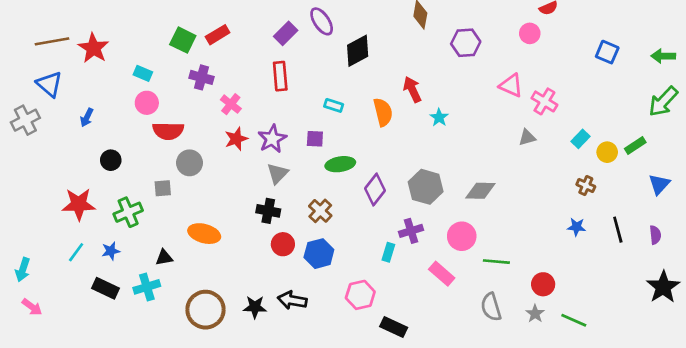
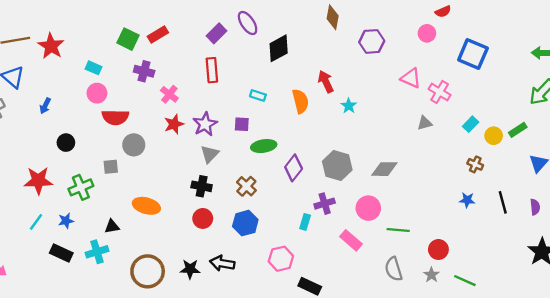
blue square: (607, 52) -> (473, 54), moved, size x1.5
red circle: (283, 244) -> (203, 218), moved

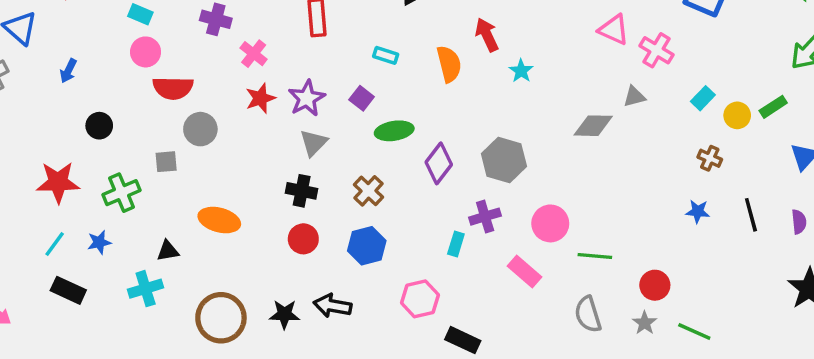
purple square: (242, 124) -> (362, 98), turned 35
gray diamond: (384, 169) -> (593, 126), moved
black rectangle: (61, 253) -> (68, 290), moved

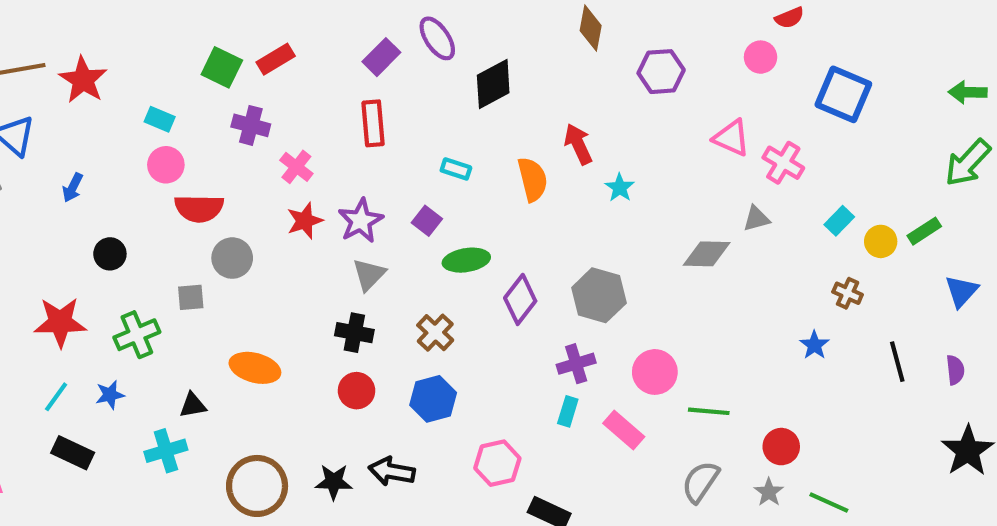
blue star: (698, 211) -> (814, 345), moved, turned 30
cyan rectangle: (456, 244) -> (568, 411), moved
gray semicircle: (588, 314) -> (700, 482), turned 51

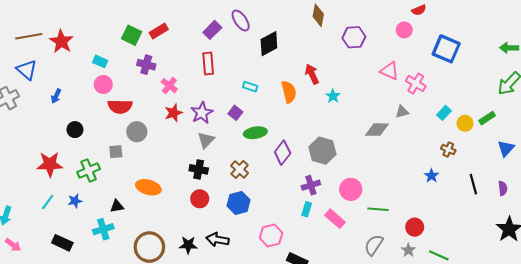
black rectangle: (73, 453) -> (62, 243), moved

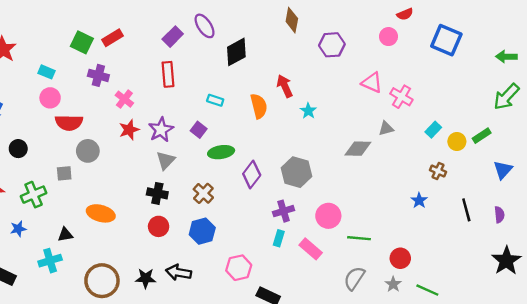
blue square: (446, 49) -> (446, 40), moved

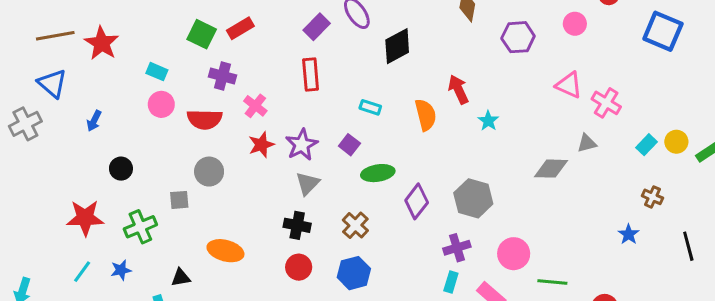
pink circle: (388, 37) -> (575, 24), moved
red semicircle: (69, 123) -> (205, 119), moved
yellow circle: (457, 142) -> (676, 142), moved

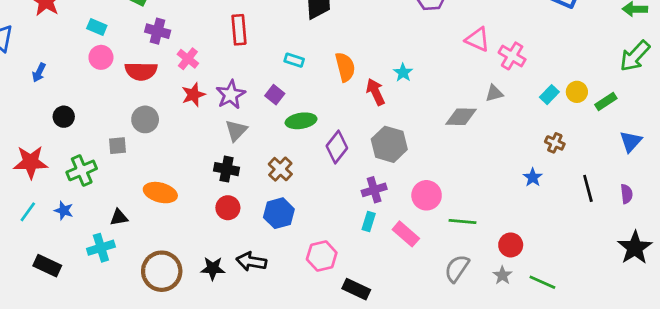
red arrow: (458, 89) -> (375, 92), moved
blue star: (121, 270) -> (64, 210), turned 30

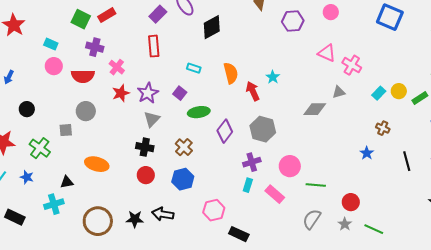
green cross: (82, 170) -> (40, 148), turned -30

